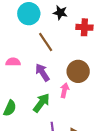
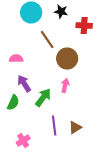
brown circle: (78, 71) -> (67, 58), moved
purple arrow: (42, 72) -> (24, 84), moved

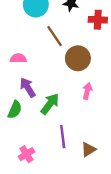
pink arrow: (65, 86) -> (87, 91), moved
brown triangle: (75, 128) -> (88, 149), moved

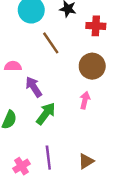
brown circle: (78, 58) -> (92, 66), moved
purple arrow: (28, 88) -> (34, 87), moved
purple line: (63, 137) -> (48, 158), moved

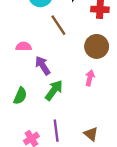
brown triangle: (86, 161) -> (91, 134), turned -48

